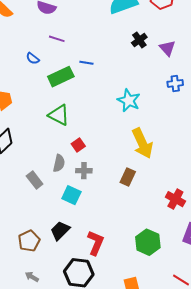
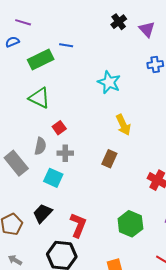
purple line: (57, 39) -> (23, 22), moved
blue semicircle: (33, 58) -> (12, 42), turned 120
yellow arrow: (142, 143) -> (123, 125), size x0.7
gray rectangle: (35, 180) -> (16, 163), size x1.4

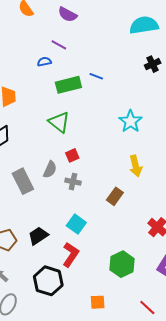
cyan square: (53, 178) -> (76, 224), moved

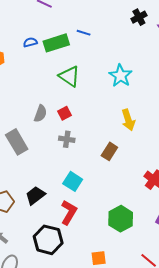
blue semicircle: (44, 62) -> (30, 42), moved
green triangle: (59, 122) -> (69, 76), moved
gray semicircle: (50, 170) -> (40, 114), moved

